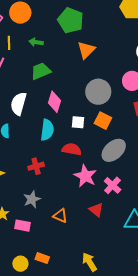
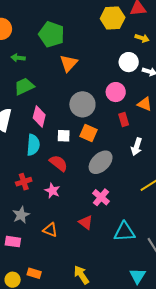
red semicircle: (72, 149) -> (59, 163), turned 30
pink star: (85, 176) -> (52, 191), moved, size x0.7

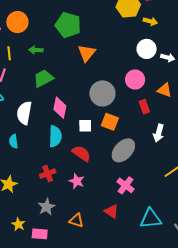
yellow arrow: (142, 38) -> (150, 21), moved

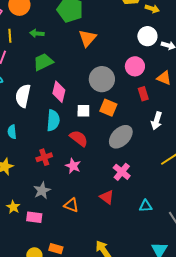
cyan semicircle: (14, 141) -> (12, 132), moved
cyan triangle: (151, 219) -> (146, 206), size x0.6

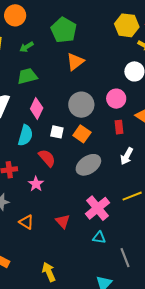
green arrow: (37, 33) -> (27, 47), turned -48
pink cross: (122, 172) -> (98, 208), moved, size x1.4

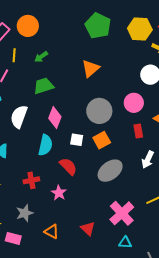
green pentagon: (64, 30) -> (98, 26), moved
orange square: (82, 134) -> (102, 140), turned 30

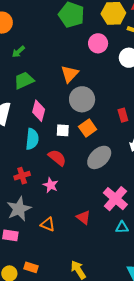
orange triangle: (91, 68) -> (70, 74), moved
pink circle: (134, 103) -> (98, 43), moved
gray star: (25, 213) -> (19, 209), size x1.4

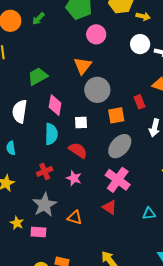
pink circle: (98, 43) -> (96, 34), moved
green arrow: (18, 52) -> (38, 19), moved
orange square: (88, 128) -> (116, 115), moved, turned 30
pink cross: (115, 199) -> (118, 180), moved

